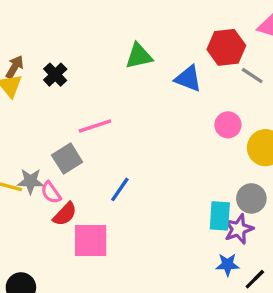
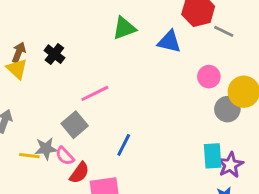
gray circle: (251, 198) -> (227, 109), moved

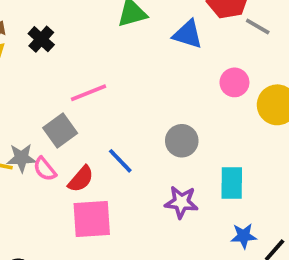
gray circle: (227, 109) -> (182, 141), moved
blue line: (124, 145) -> (120, 161), turned -75
purple star: (230, 165) -> (181, 202), moved, turned 30
red semicircle: (79, 173) -> (81, 179), moved

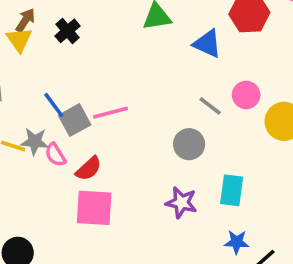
gray line: (258, 27) -> (210, 106), moved
pink line: (88, 93) -> (110, 113), moved
blue line: (120, 161) -> (54, 105), moved

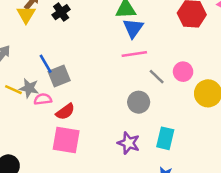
blue triangle: (207, 44) -> (133, 28), moved, turned 35
pink line: (110, 113) -> (134, 54), moved
pink semicircle: (55, 155) -> (43, 99), turned 108

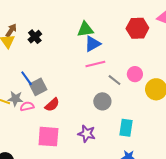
blue triangle: (133, 28) -> (93, 44), turned 30
red semicircle: (65, 112) -> (52, 105), moved
purple star: (129, 143) -> (87, 134), moved

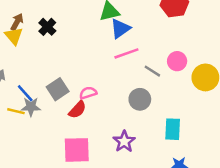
blue line: (27, 78) -> (25, 93), moved
pink semicircle: (27, 106) -> (88, 93), moved
purple star: (87, 134) -> (124, 141), turned 30

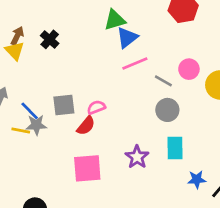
gray square: (58, 89) -> (64, 105), turned 30
gray circle: (140, 99) -> (167, 110), moved
cyan rectangle: (173, 129) -> (175, 148), moved

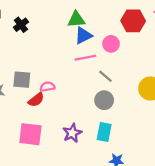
pink circle: (189, 69) -> (111, 44), moved

